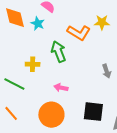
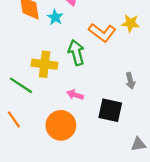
yellow cross: (33, 64) -> (45, 64), size x1.5
black square: (93, 112) -> (110, 110), moved

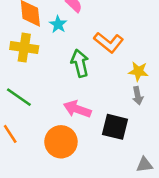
yellow star: (130, 23) -> (138, 71), moved
yellow cross: (45, 64) -> (24, 48), moved
pink arrow: (75, 95) -> (77, 109), size x1.5

